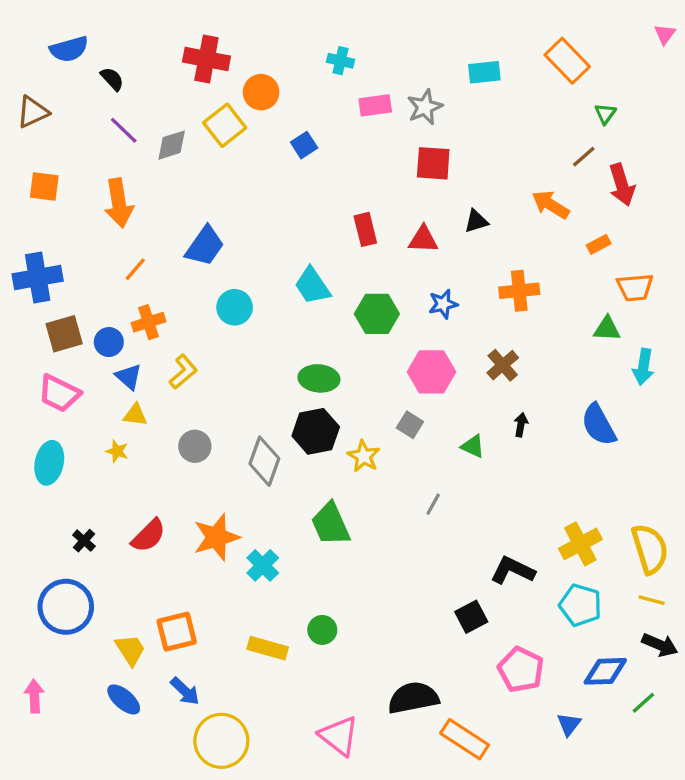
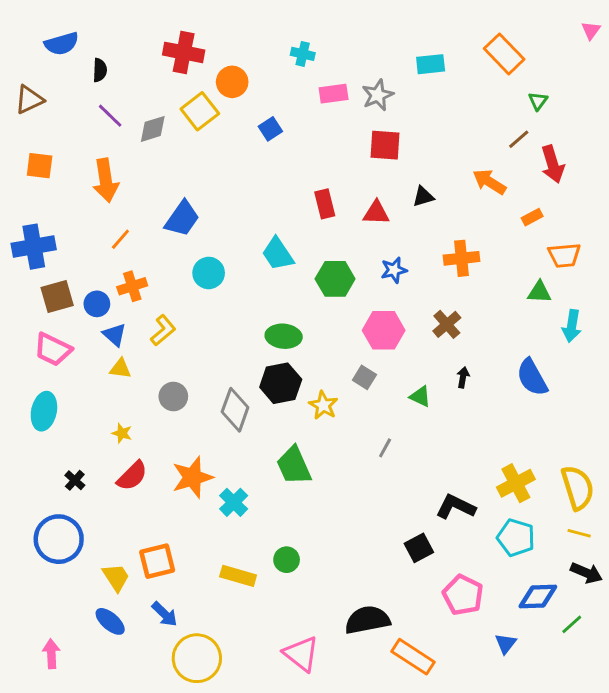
black semicircle: (112, 79) -> (100, 70), turned 45
yellow star: (117, 451) -> (122, 433), moved
pink arrow: (34, 696) -> (51, 654), moved

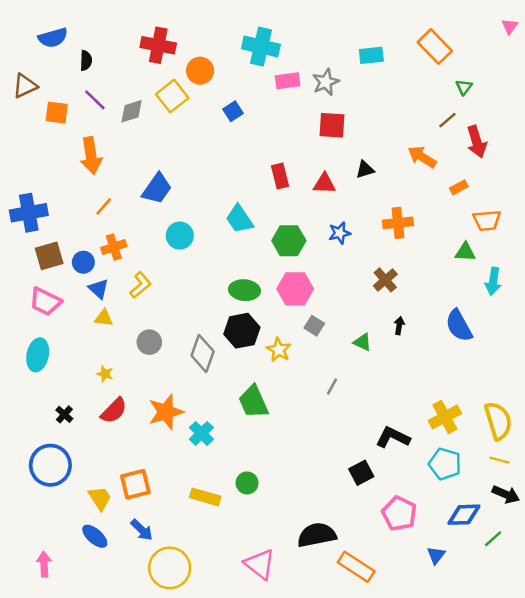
cyan cross: (303, 54) -> (261, 47), size x1.8
orange square: (40, 166) -> (57, 113), moved
pink hexagon: (384, 330) -> (295, 289), moved

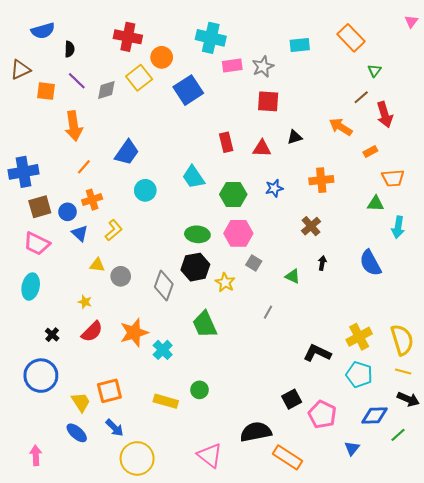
blue square: (233, 111) -> (188, 90), size x1.8
yellow triangle: (104, 318) -> (97, 265), moved
black square: (361, 473) -> (292, 399), moved

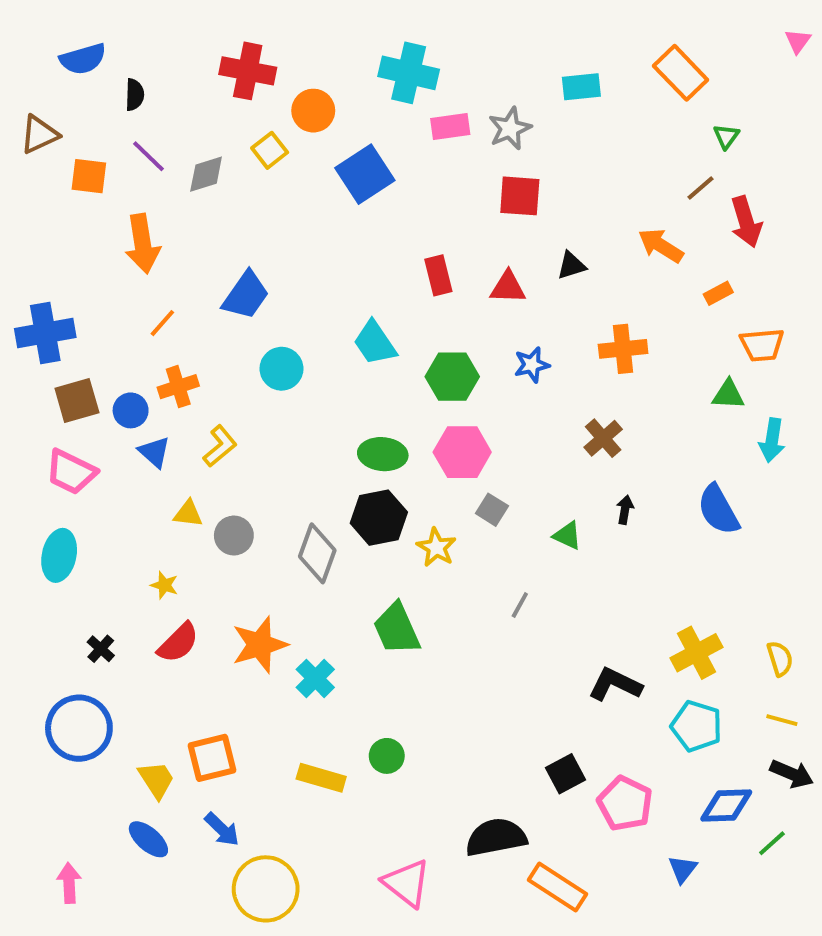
yellow square: (139, 78) -> (270, 150), size x0.7
yellow semicircle: (402, 340) -> (780, 659), size x0.6

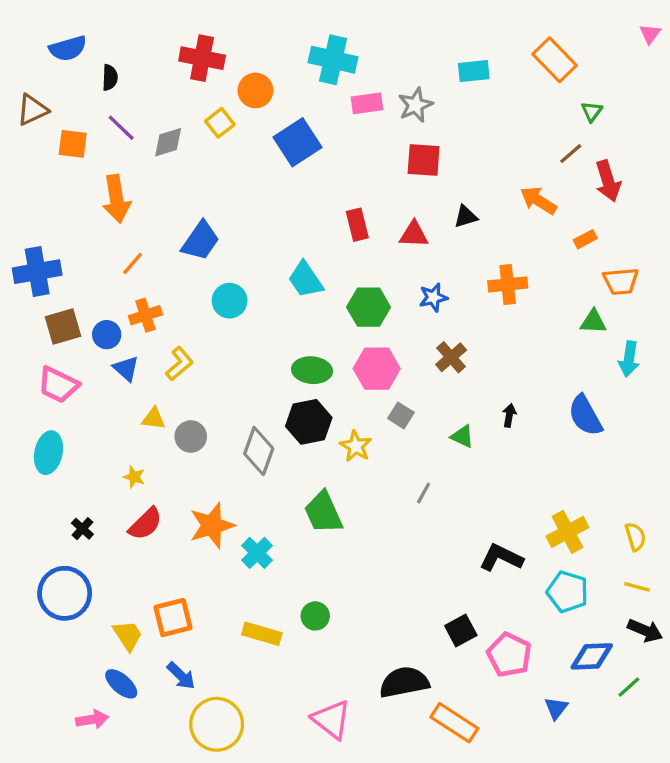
brown cross: (603, 438) -> (451, 357), moved
pink arrow: (69, 883) -> (92, 719), moved, turned 84

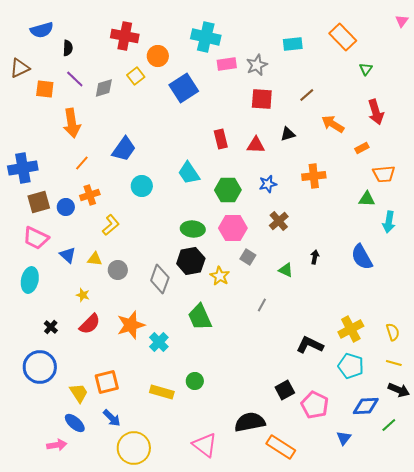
brown line: (571, 154) -> (307, 95), moved
blue triangle: (126, 369) -> (68, 255), moved

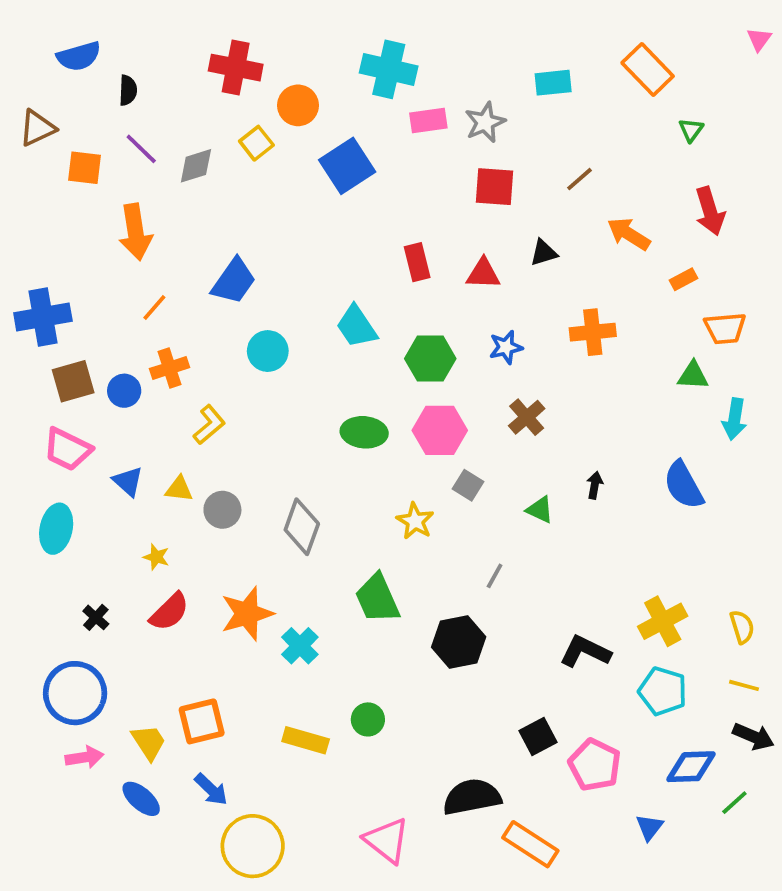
black hexagon: (191, 261) -> (459, 642), moved
pink arrow: (57, 445) -> (84, 757), moved

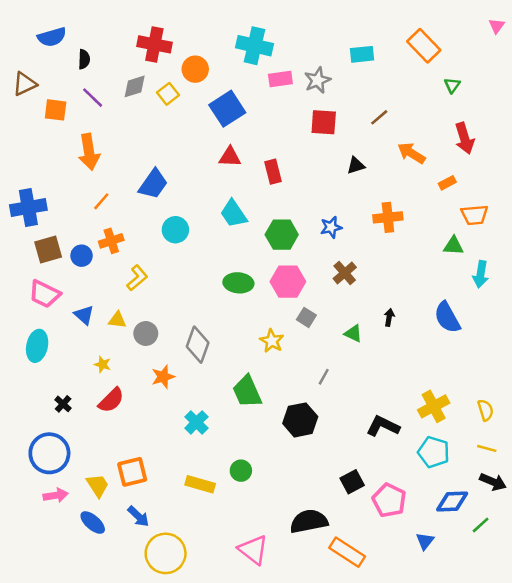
gray diamond: (196, 166) -> (135, 86), moved
red triangle: (483, 274) -> (230, 157), moved
orange star: (247, 614) -> (163, 377), moved, size x0.7

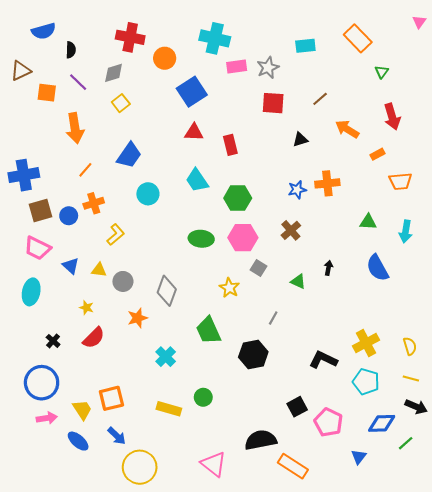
yellow square: (168, 94) -> (121, 103), moved
blue star: (331, 227) -> (297, 190), moved
green triangle: (453, 246) -> (368, 222), moved

